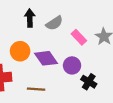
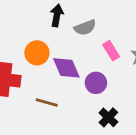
black cross: (89, 82) -> (108, 117), moved

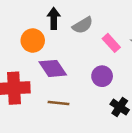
orange circle: (37, 53) -> (33, 41), moved
purple diamond: (66, 68) -> (53, 68), moved

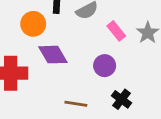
brown line: (59, 103) -> (76, 104), moved

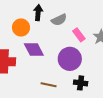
purple circle: (105, 66) -> (70, 59), size x1.5
black cross: (121, 99) -> (81, 83), turned -32

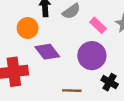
black cross: (81, 83) -> (110, 82), turned 32

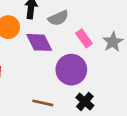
purple diamond: (47, 52) -> (39, 42), moved

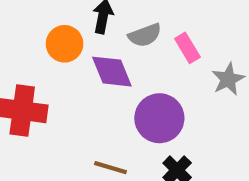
pink rectangle: (84, 38) -> (187, 48), moved

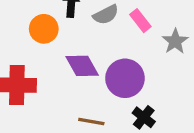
purple diamond: (112, 72) -> (82, 66), moved

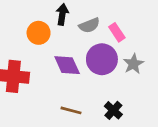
gray star: (175, 41) -> (133, 64), moved
purple circle: (125, 78) -> (102, 59), moved

